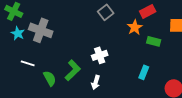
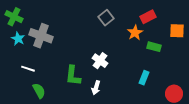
white cross: (100, 55) -> (100, 61), turned -35
green L-shape: (73, 70) -> (73, 76), turned 140
green semicircle: (50, 78) -> (39, 91), moved

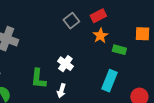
red rectangle: (148, 17) -> (98, 16), moved
cyan rectangle: (144, 78) -> (109, 81), size x1.5

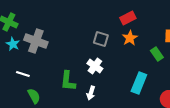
gray square: (71, 21) -> (101, 39), moved, turned -35
green rectangle: (119, 50) -> (157, 54), moved, turned 40

